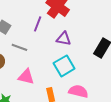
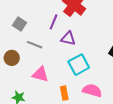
purple triangle: (64, 39) -> (68, 38), moved

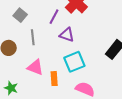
gray line: (35, 45) -> (33, 37), turned 56
orange rectangle: (64, 93) -> (54, 79), moved

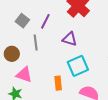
purple line: (54, 17) -> (45, 21), moved
pink triangle: (35, 67) -> (24, 75), moved

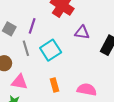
purple triangle: (70, 39) -> (82, 33), moved
cyan square: (78, 66) -> (51, 50), moved

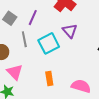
purple triangle: (82, 33) -> (70, 31), moved, turned 35
pink triangle: (19, 82) -> (15, 72), turned 30

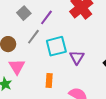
purple triangle: (70, 31) -> (77, 57), moved
gray line: (24, 39) -> (33, 37), turned 35

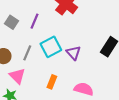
gray line: (33, 37) -> (27, 53), moved
orange rectangle: (49, 81) -> (52, 82), turned 32

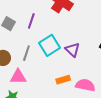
pink triangle: (17, 76) -> (18, 77), turned -42
orange rectangle: (52, 82) -> (63, 80), moved, turned 56

